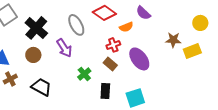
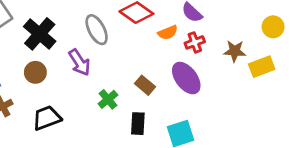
red cross: (113, 45) -> (195, 42), moved
black trapezoid: (41, 87) -> (47, 118), turned -50

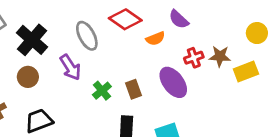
red cross: (195, 42) -> (194, 58), moved
brown rectangle: (145, 85) -> (133, 89), turned 30
green cross: (108, 99) -> (102, 91), moved

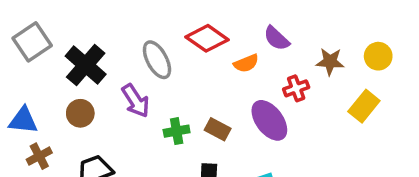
brown star: (220, 56) -> (330, 62), moved
yellow rectangle: (246, 71) -> (364, 106), turned -30
brown rectangle: (133, 89) -> (218, 129), turned -42
green cross: (102, 91) -> (177, 131), turned 30

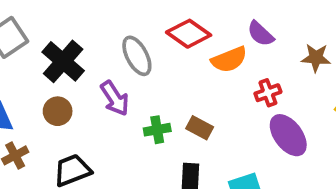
orange semicircle: (246, 63) -> (229, 60), size x1.4
red cross: (296, 88) -> (268, 93), moved
purple ellipse: (269, 120) -> (288, 135), moved

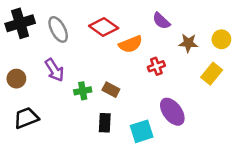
purple semicircle: (261, 34) -> (161, 21), moved
gray ellipse: (137, 56) -> (58, 29), moved
black cross: (63, 61) -> (20, 23), moved, turned 32
purple ellipse: (288, 135) -> (172, 112), moved

